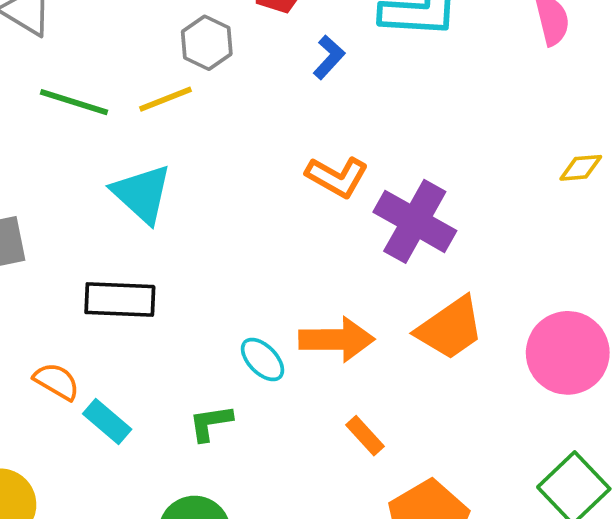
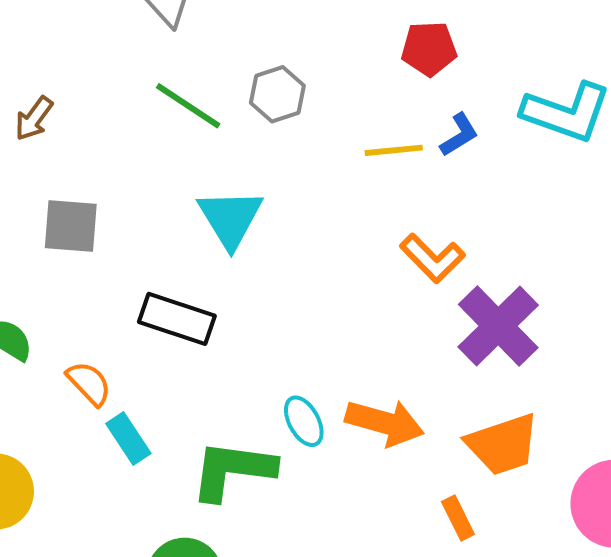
gray hexagon: (207, 43) -> (277, 94), moved
yellow line: (165, 99) -> (394, 150), moved
green L-shape: (211, 423) -> (233, 470), size x1.8
orange rectangle: (365, 436) -> (458, 518), moved

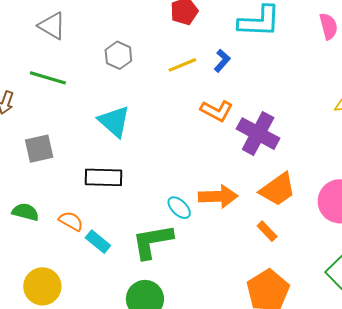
green line: (188, 106) -> (48, 78), moved
blue L-shape: (459, 135) -> (222, 61), moved

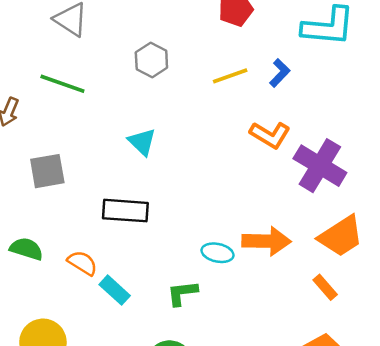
cyan triangle: (114, 121) -> (142, 142), size x0.7
cyan ellipse: (179, 208) -> (218, 253), turned -35
green L-shape: (152, 241) -> (182, 293), size x0.6

